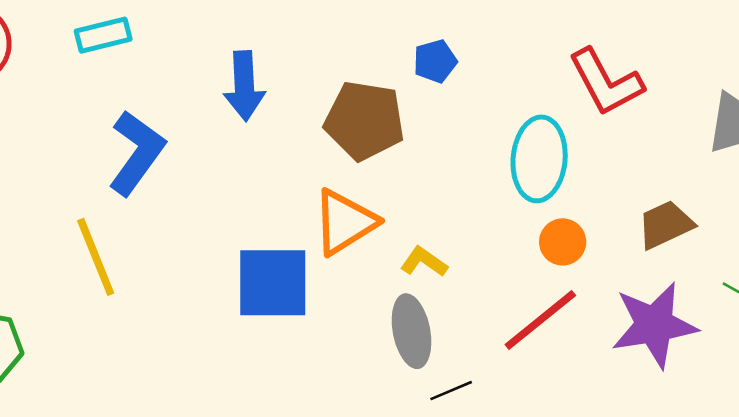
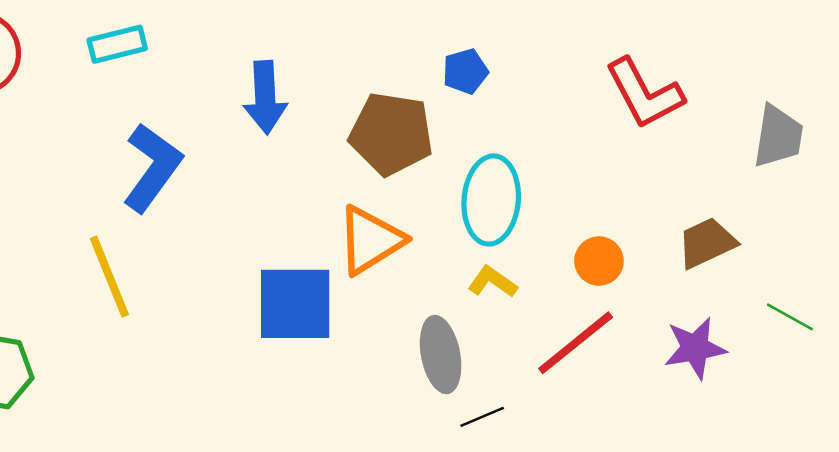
cyan ellipse: (539, 159) -> (491, 200), moved
yellow L-shape: (424, 262) -> (492, 282), moved
purple star: (654, 325) -> (695, 348), size x0.7

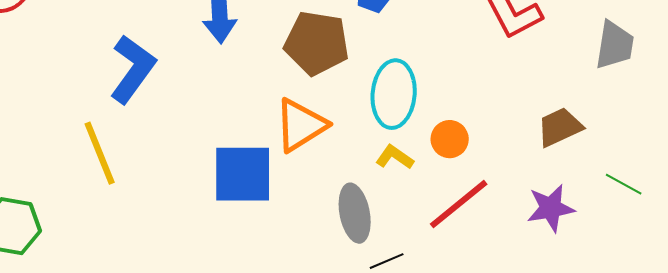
orange circle: (599, 261) -> (450, 139), moved

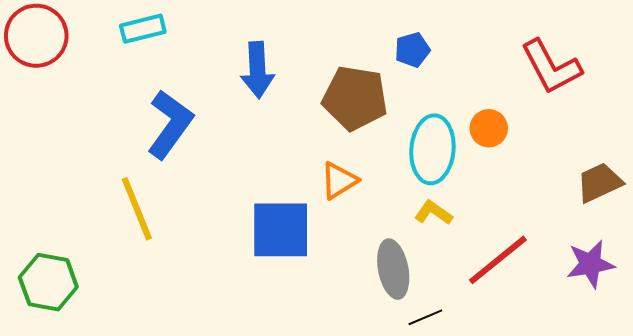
orange triangle: (301, 125) -> (339, 181), size x0.7
orange circle: (450, 139) -> (489, 128), moved

